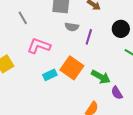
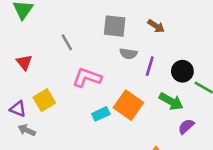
black circle: (121, 29) -> (182, 71), moved
green arrow: (101, 77) -> (171, 101), moved
purple semicircle: (117, 93) -> (186, 126), moved, turned 80

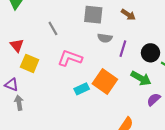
yellow square: (44, 100) -> (30, 63), moved, turned -36
gray arrow: (27, 130) -> (19, 103), turned 56

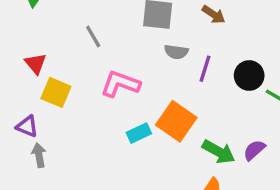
green arrow: (141, 78) -> (219, 152), moved

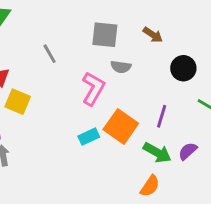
purple line: (205, 69) -> (162, 116), moved
black circle: (249, 75) -> (183, 68), moved
pink L-shape: (120, 84) -> (93, 89), moved, turned 100

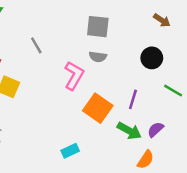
gray square: (105, 35) -> (98, 27), moved
brown arrow: (153, 35) -> (162, 20), moved
cyan rectangle: (89, 137) -> (70, 151), moved
orange semicircle: (150, 186) -> (146, 160), moved

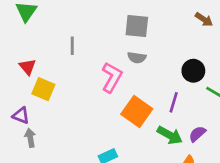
gray line: (36, 45) -> (72, 46), turned 30
black circle: (152, 58) -> (193, 71), moved

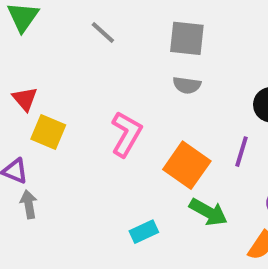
gray line: (72, 46) -> (103, 32), moved, turned -48
pink L-shape: (112, 77) -> (126, 134), moved
green arrow: (170, 135) -> (208, 212), moved

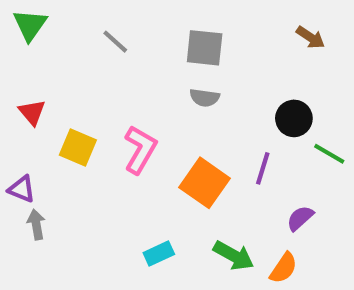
yellow square: (48, 132) -> (78, 148), moved
green arrow: (208, 212) -> (234, 256), moved

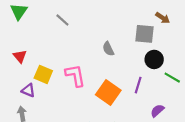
gray square: (205, 48) -> (145, 34), moved
gray semicircle: (205, 98) -> (108, 49), turned 56
pink L-shape: (140, 150) -> (75, 75), turned -40
purple triangle: (22, 189) -> (28, 90), moved

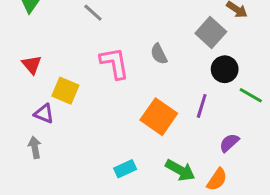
gray square: (145, 34) -> (211, 32), turned 36
pink L-shape: (75, 75) -> (114, 63), moved

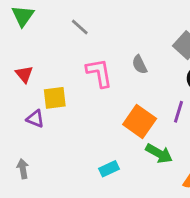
yellow square: (65, 91) -> (55, 98), turned -30
gray arrow: (35, 147) -> (23, 169), moved
green arrow: (180, 170) -> (159, 153), moved

